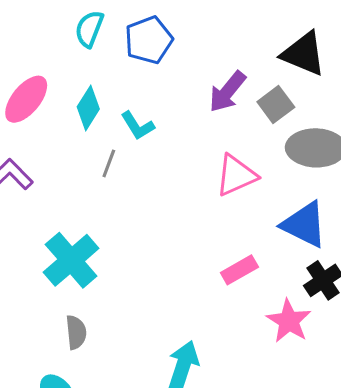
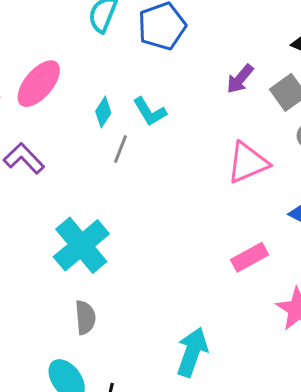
purple arrow: (227, 92) -> (240, 79), size x0.7
cyan diamond: (88, 108) -> (103, 112), moved, size x0.7

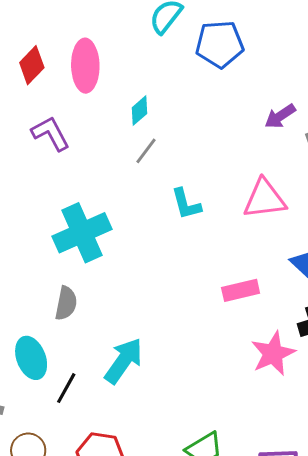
pink ellipse: (39, 84) -> (85, 66), turned -57
cyan L-shape: (150, 112) -> (186, 204), moved
cyan arrow: (192, 352) -> (124, 361), moved

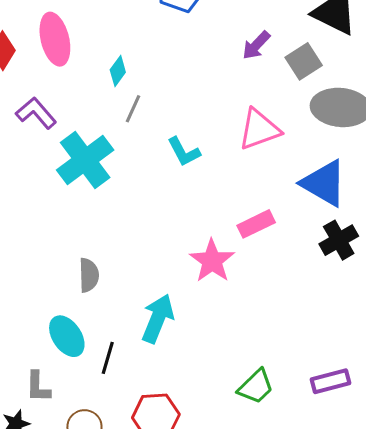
cyan cross: (82, 233) -> (85, 160), moved
pink star: (273, 354) -> (212, 261), moved

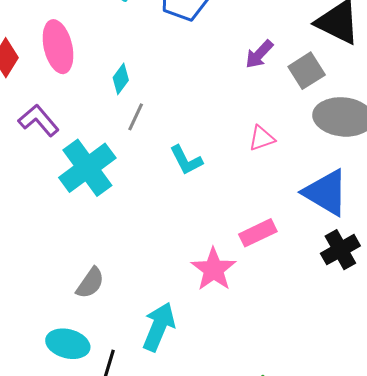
pink triangle: (259, 129) -> (262, 138), size x0.6
gray semicircle: (89, 275) -> (90, 283), turned 36
cyan ellipse: (67, 336) -> (68, 344), turned -42

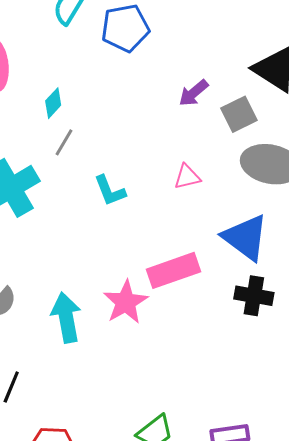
pink rectangle: (258, 233) -> (174, 270), size x1.4
black cross: (340, 250) -> (254, 296), turned 33
cyan arrow: (159, 327) -> (66, 318), moved, turned -39

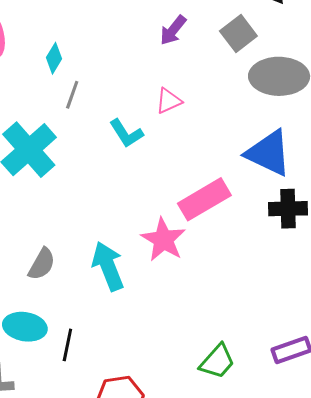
purple arrow: (193, 93) -> (173, 30), moved
pink triangle: (187, 177) -> (169, 101), moved

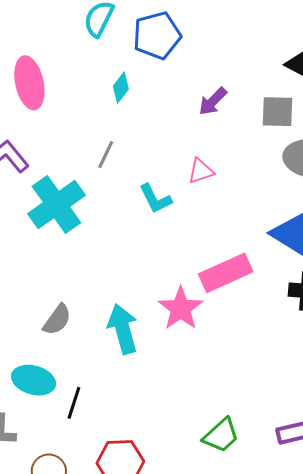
gray square: (238, 33) -> (278, 112), turned 33
cyan diamond: (54, 58) -> (121, 88), moved

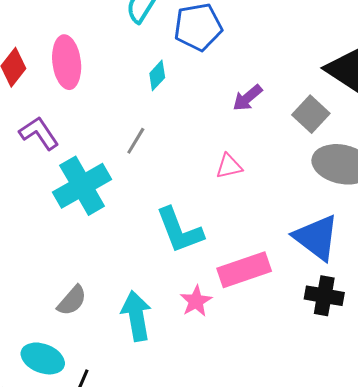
gray square: (278, 112) -> (311, 114), turned 36
cyan L-shape: (155, 199) -> (180, 230), moved, size x1.5
pink star: (181, 309) -> (196, 301), size x0.7

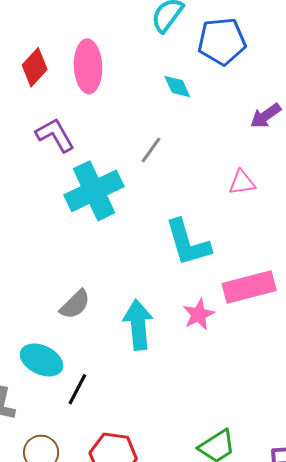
cyan diamond: (157, 75) -> (177, 87), turned -72

